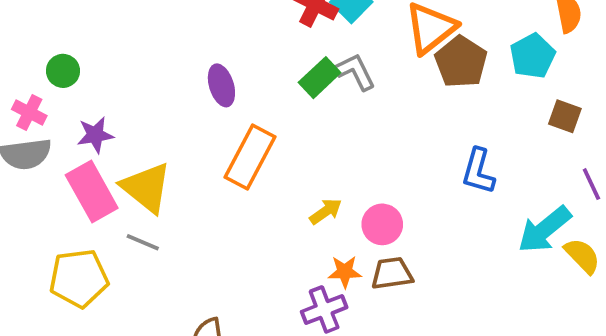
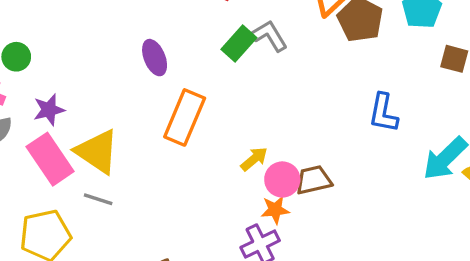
pink circle: (382, 224) -> (282, 179), moved
brown trapezoid: (392, 273) -> (314, 180), moved

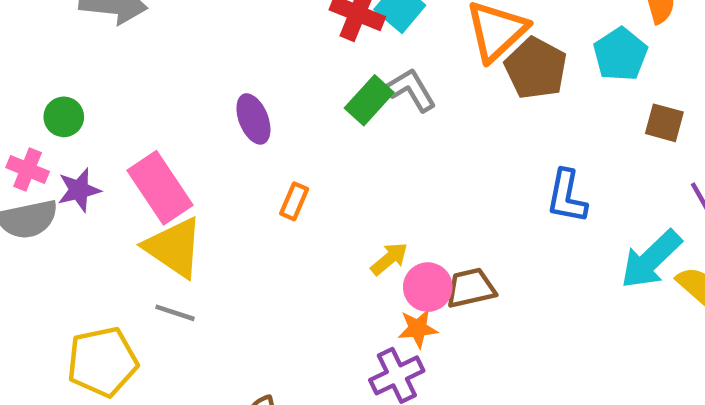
purple star: (49, 110) -> (79, 190), moved
orange rectangle: (185, 117) -> (294, 201), size x0.5
pink rectangle: (50, 159) -> (160, 188), moved

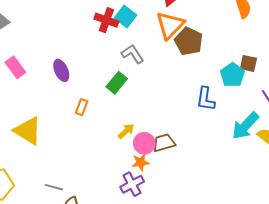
cyan pentagon: (620, 54) -> (232, 75), moved
green rectangle: (369, 100) -> (117, 83), moved
pink rectangle: (160, 188) -> (15, 67), moved, size x0.7
gray line: (175, 313) -> (54, 187), moved

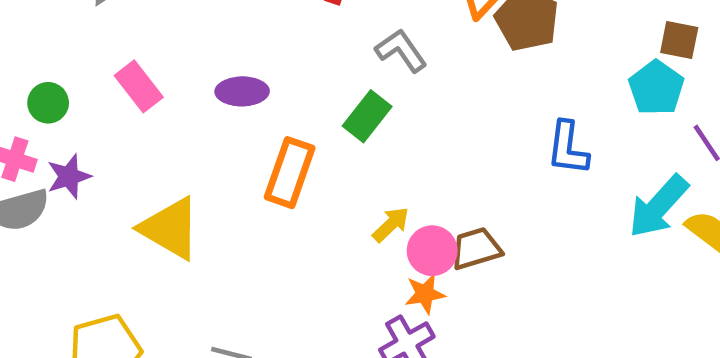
brown square: (248, 63) -> (679, 40), moved
purple ellipse: (61, 70) -> (242, 91), turned -65
cyan pentagon: (232, 75) -> (656, 88), moved
orange rectangle: (82, 107) -> (290, 173), size x1.8

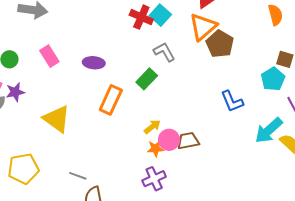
blue L-shape: (568, 148) -> (232, 101), turned -35
orange star: (425, 294) -> (155, 149), moved

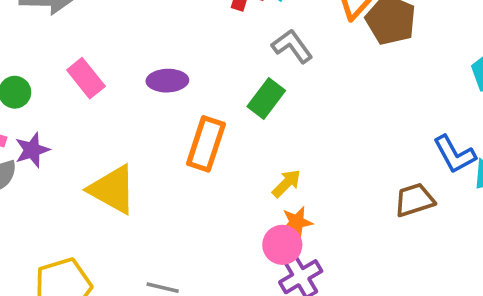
blue L-shape: (232, 101) -> (454, 154), moved
pink circle: (169, 140) -> (282, 245), moved
brown trapezoid: (188, 141) -> (414, 200), moved

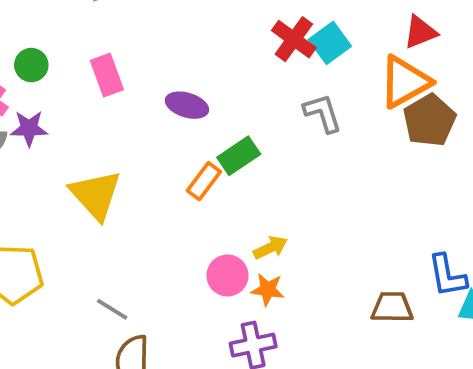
green rectangle: (266, 98) -> (239, 156), moved
orange rectangle: (206, 144) -> (204, 181), size x0.7
pink circle: (282, 245) -> (227, 275), moved

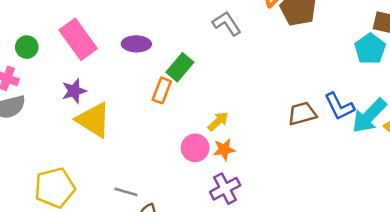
pink rectangle: (107, 75) -> (78, 39), size x1.4
purple star: (29, 128) -> (74, 91), moved
brown trapezoid: (392, 307) -> (302, 114), moved

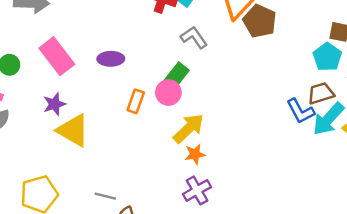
green rectangle: (180, 67) -> (177, 75), moved
brown trapezoid: (302, 114) -> (321, 93), moved
yellow arrow: (218, 121) -> (189, 128), size x1.6
pink circle: (195, 148) -> (168, 93), moved

